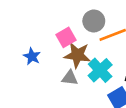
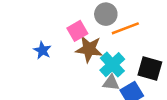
gray triangle: (70, 78) -> (111, 83), moved

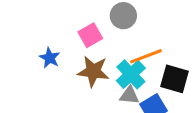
orange line: (125, 28) -> (146, 56), moved
brown star: (89, 49) -> (93, 71), moved

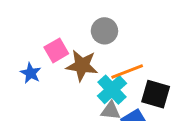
pink square: (90, 35) -> (56, 50), moved
brown star: (93, 71) -> (82, 65), moved

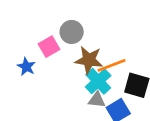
gray circle: (104, 31) -> (72, 32), moved
brown star: (82, 65) -> (89, 60), moved

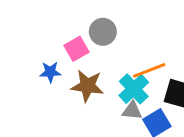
brown star: (89, 60) -> (87, 86), moved
blue star: (26, 67) -> (50, 72), turned -30

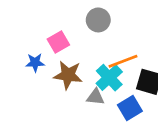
gray circle: (103, 32) -> (98, 20), moved
gray triangle: (132, 111) -> (95, 97), moved

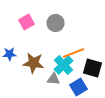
pink square: (58, 42) -> (26, 22), moved

